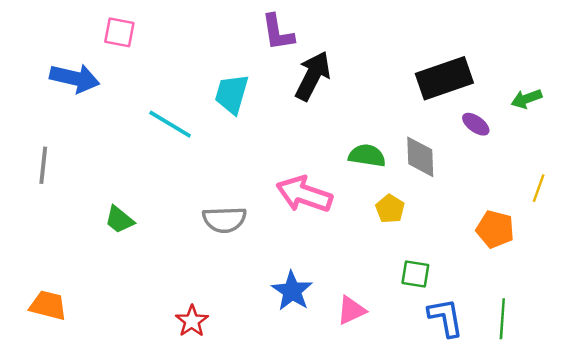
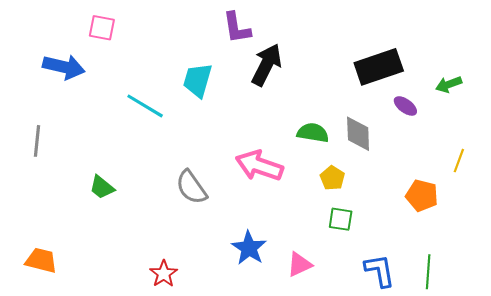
gray semicircle: (224, 220) -> (191, 187), turned 57
green square: (415, 274) -> (341, 219), moved

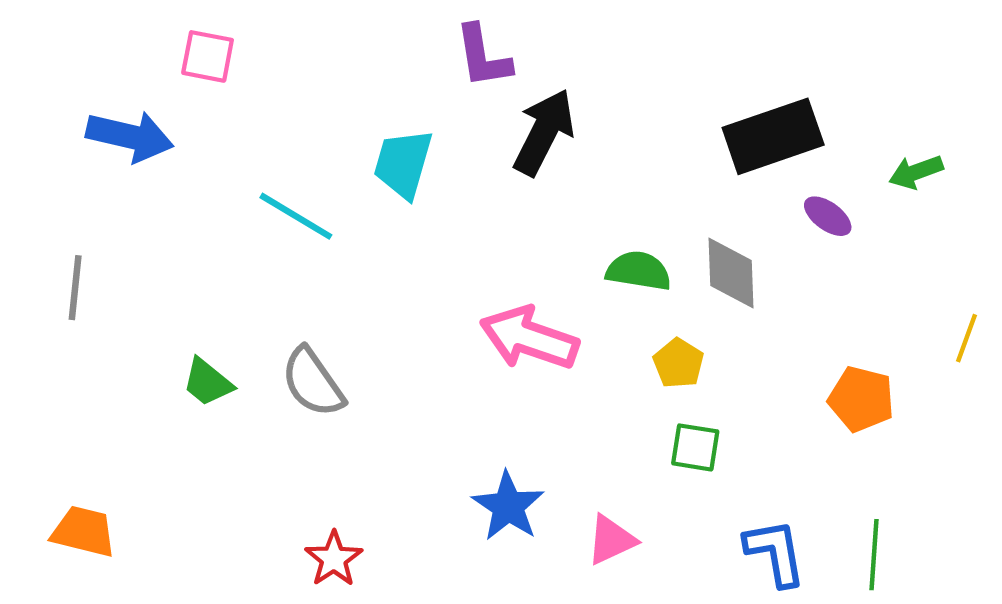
yellow line: (459, 161) -> (966, 338), moved
gray semicircle: (191, 187) -> (313, 382), moved

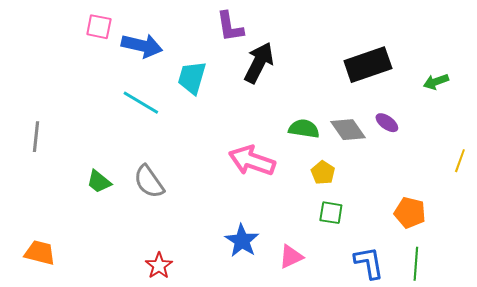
blue arrow: (130, 136) -> (142, 46), moved
purple ellipse: (828, 216) -> (387, 123), moved
gray diamond: (731, 273) -> (348, 130), turned -33
orange pentagon: (861, 399) -> (410, 213), moved

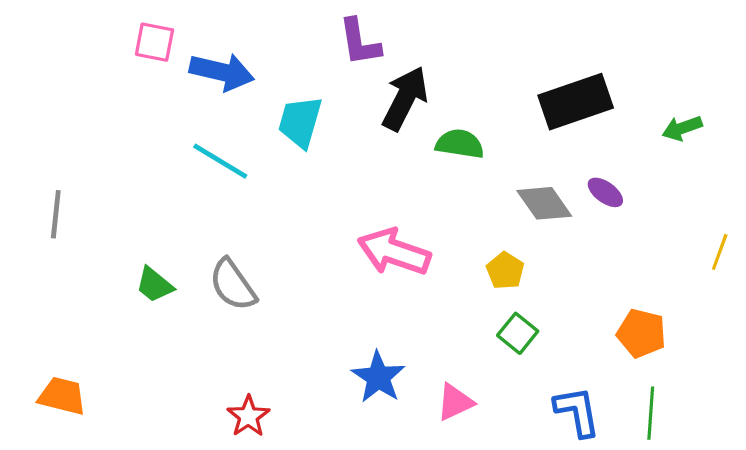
green semicircle: (304, 129) -> (460, 144), moved
green square: (331, 213) -> (518, 333), turned 30

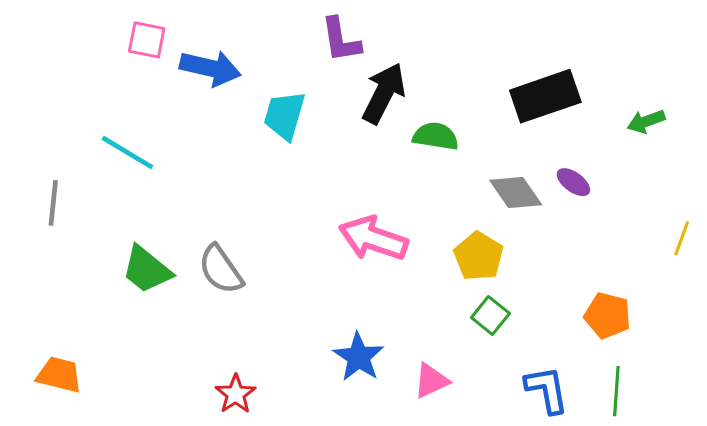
cyan line: (220, 161) -> (127, 152), moved
yellow pentagon: (505, 271) -> (479, 256), size x1.4
green trapezoid: (154, 285) -> (147, 270), size x1.4

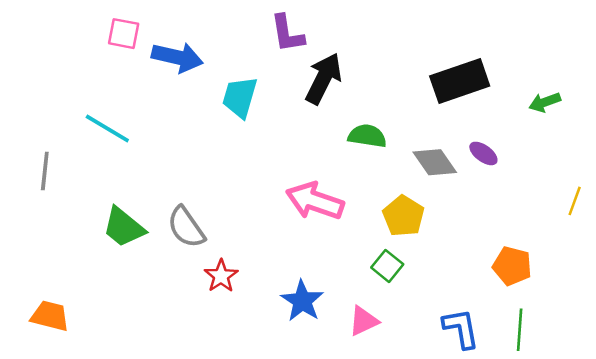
green semicircle: (436, 136) -> (367, 136), moved
green square: (490, 316) -> (387, 266), moved
red star: (236, 394) -> (221, 276), moved

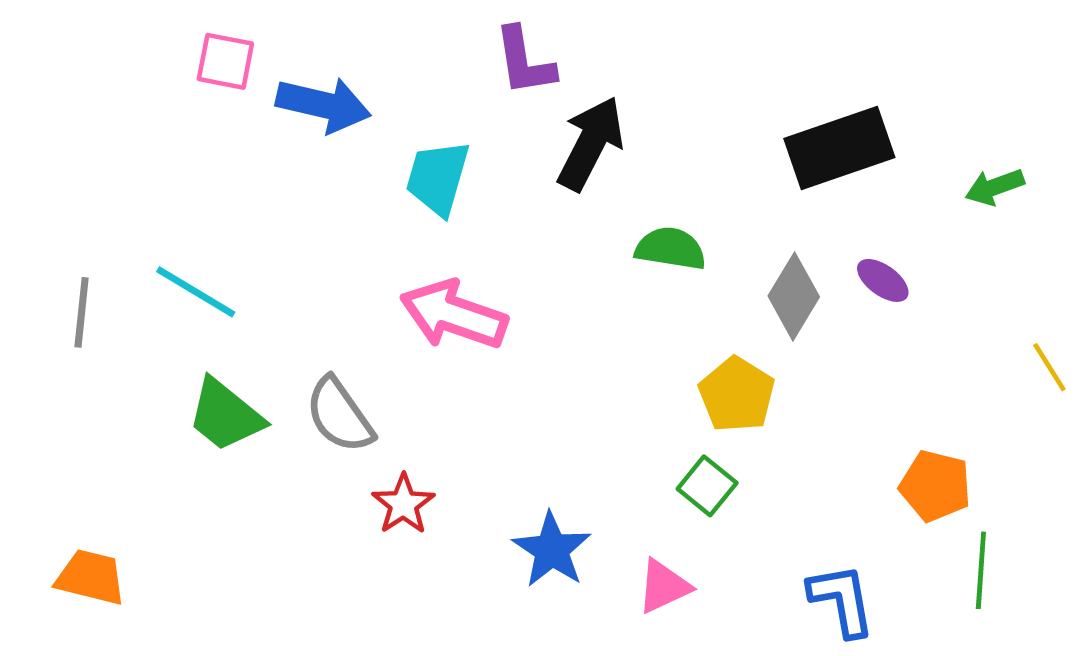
cyan line: (107, 128) -> (196, 292), moved
gray diamond: (435, 162) -> (794, 296), turned 66
pink arrow: (315, 201) -> (454, 315), moved
yellow line: (575, 201) -> (1049, 367), turned -52
green line: (520, 330) -> (981, 570), moved

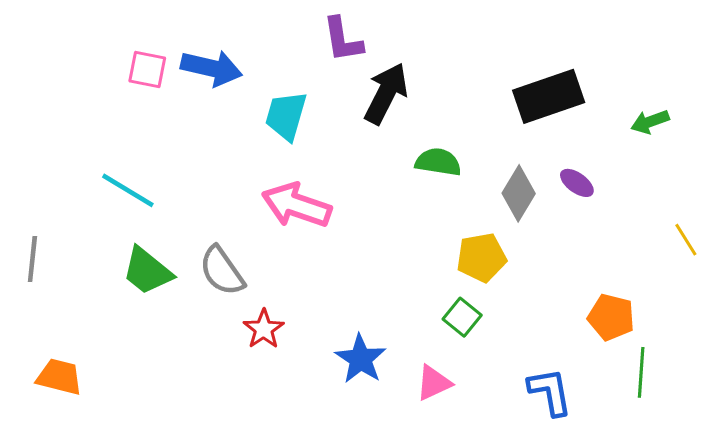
pink square: (225, 61) -> (147, 70), moved
gray line: (82, 312) -> (32, 259), moved
yellow pentagon: (737, 395) -> (481, 258), turned 30

